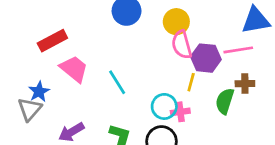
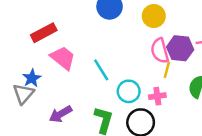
pink semicircle: (182, 45) -> (160, 51), moved
cyan circle: (164, 106) -> (129, 91), moved

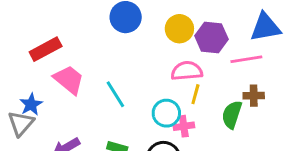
purple hexagon: (180, 48) -> (211, 37), moved
pink semicircle: (160, 51) -> (187, 71), turned 100
cyan circle: (129, 91) -> (166, 113), moved

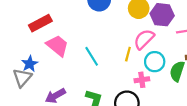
pink semicircle: (187, 71) -> (144, 39), turned -40
yellow line: (195, 94) -> (128, 54), moved
cyan circle: (166, 113) -> (155, 62), moved

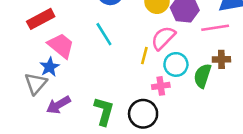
cyan line: (92, 56) -> (104, 34), moved
blue star: (30, 64) -> (50, 67), moved
gray triangle: (22, 78) -> (36, 83), moved

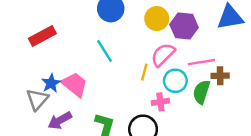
pink line: (215, 28) -> (201, 62), moved
pink trapezoid: (61, 46) -> (75, 84), moved

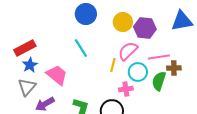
red rectangle: (42, 36) -> (25, 48), moved
blue star: (51, 83) -> (30, 65), moved

